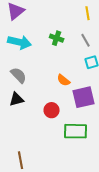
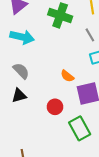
green cross: (57, 38) -> (60, 15), moved, size x1.6
green rectangle: (76, 131) -> (80, 128), turned 60

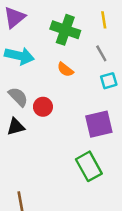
orange semicircle: (67, 76) -> (65, 70), moved
red circle: (55, 107) -> (43, 107), moved

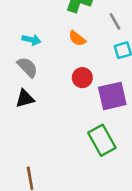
cyan arrow: (19, 56) -> (31, 40), moved, size x0.6
red circle: (43, 107) -> (82, 78), moved

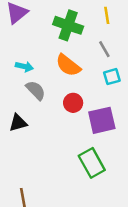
orange semicircle: (77, 38) -> (68, 65), size x1.5
gray semicircle: (27, 67) -> (36, 90), moved

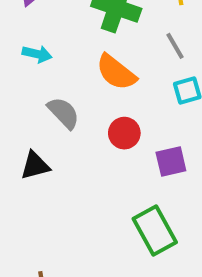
cyan arrow: (24, 67) -> (37, 54), moved
purple square: (102, 120) -> (171, 162), size x0.7

